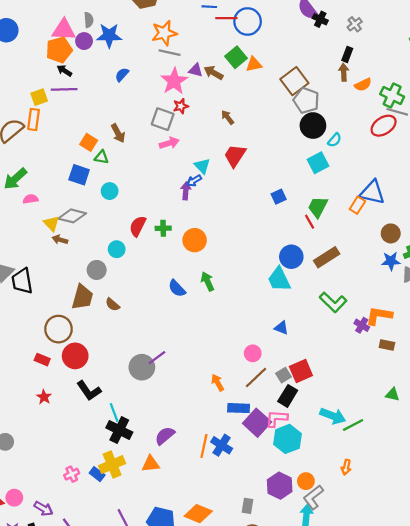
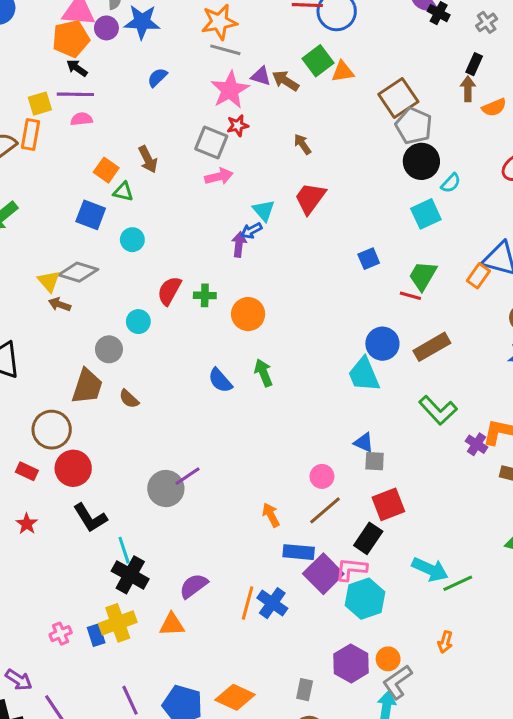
pink semicircle: (31, 199) -> (82, 119), moved
red line: (310, 222) -> (410, 296), turned -48
gray square: (283, 375) -> (375, 461), moved, turned 32
blue rectangle: (97, 474) -> (96, 635), turned 32

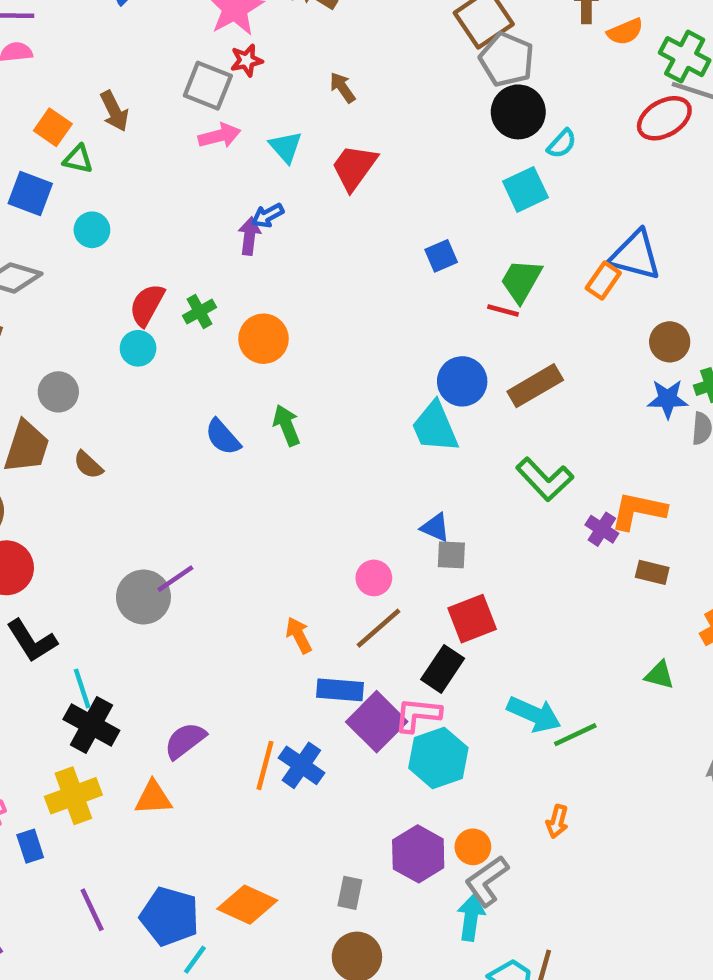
cyan triangle: (264, 211) -> (286, 147), moved
green cross: (205, 295) -> (199, 312), turned -30
cyan circle: (138, 322) -> (138, 348), moved
blue rectangle: (96, 635) -> (30, 846), moved

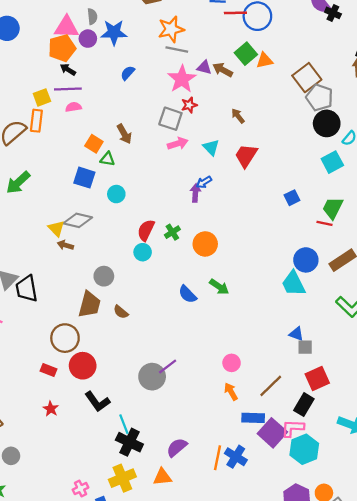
green arrow: (287, 425) -> (219, 287), turned 150
pink circle: (374, 578) -> (232, 363), moved

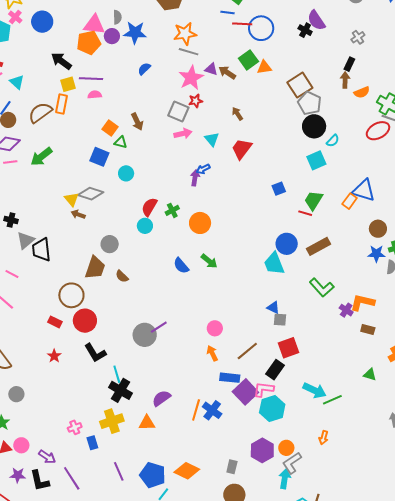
black cross: (333, 13) -> (305, 30), moved
black arrow: (68, 70) -> (61, 61), moved, size x1.5

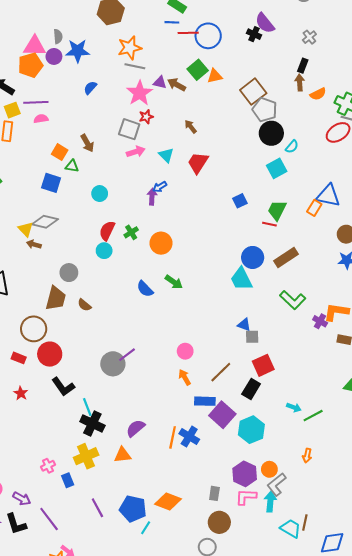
cyan circle: (126, 173) -> (100, 194), moved
pink L-shape: (264, 389) -> (246, 497), moved
cyan arrow: (315, 390) -> (294, 407), size x0.6

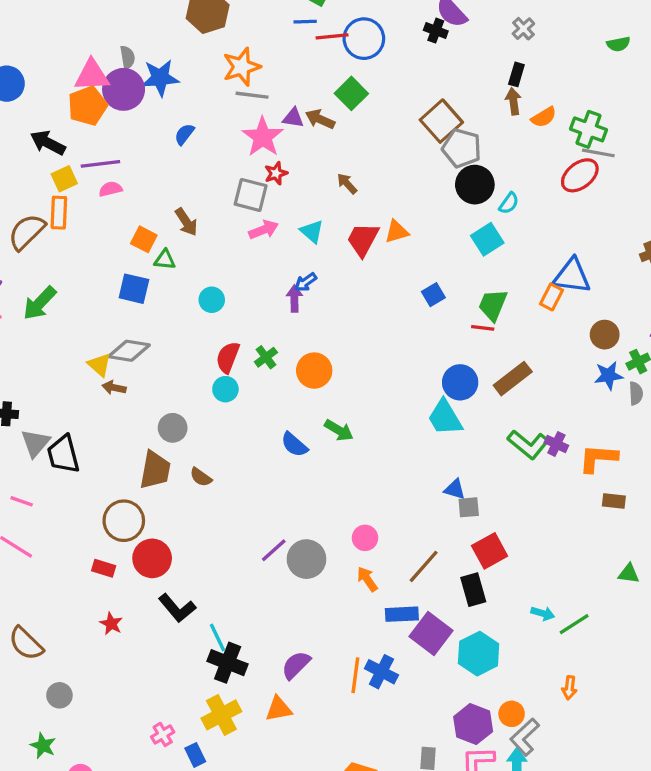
purple circle: (54, 56) -> (124, 89), size x1.6
orange triangle: (215, 76) -> (397, 232), moved
purple cross: (320, 321) -> (556, 444), moved
gray circle: (113, 364) -> (306, 559), moved
black rectangle: (251, 389) -> (473, 590), turned -42

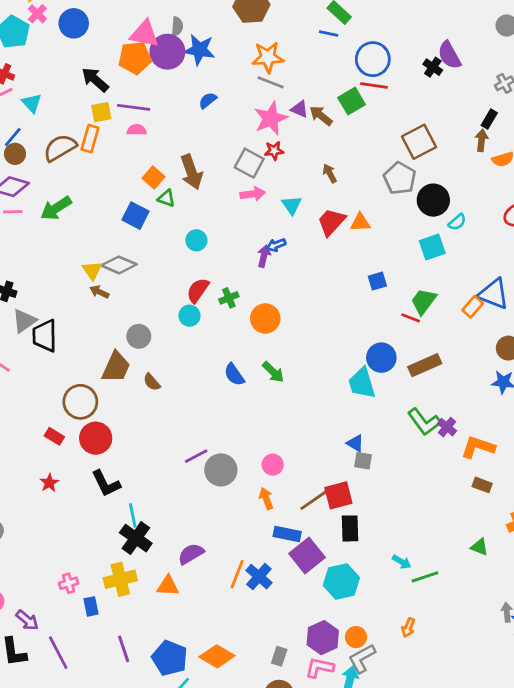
red line: (332, 36) -> (374, 86), moved
gray pentagon: (462, 148) -> (400, 178), moved
brown arrow: (186, 222) -> (192, 172), size x1.4
red square: (490, 551) -> (338, 495), moved

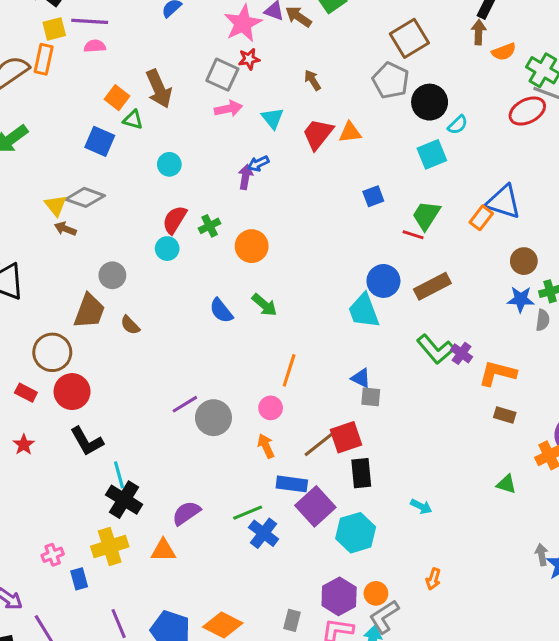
orange line: (237, 574) -> (289, 370), moved
green line: (425, 577) -> (248, 513), moved

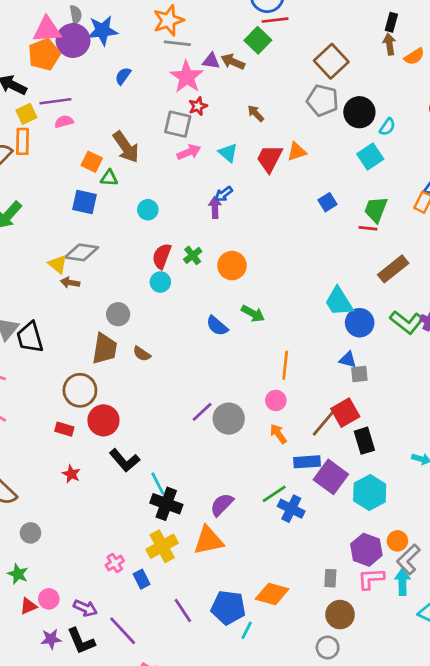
blue circle: (383, 281) -> (360, 323), moved
orange triangle: (163, 550) -> (208, 540), size x1.4

